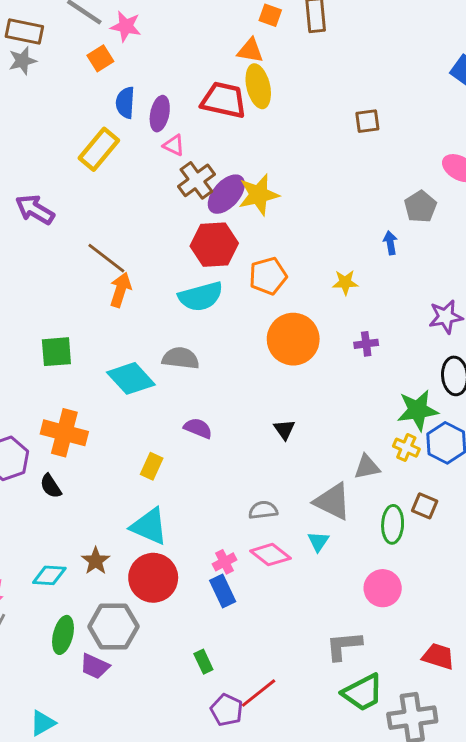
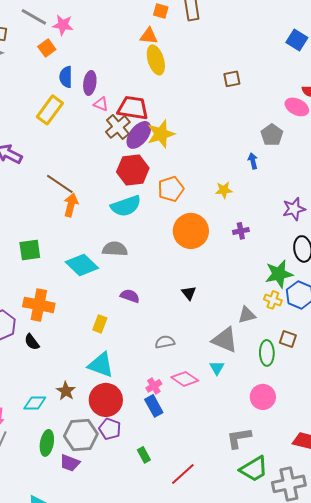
red trapezoid: (224, 100) -> (133, 108), moved
gray semicircle: (263, 510) -> (165, 342), moved
purple pentagon: (227, 710) -> (110, 429), moved

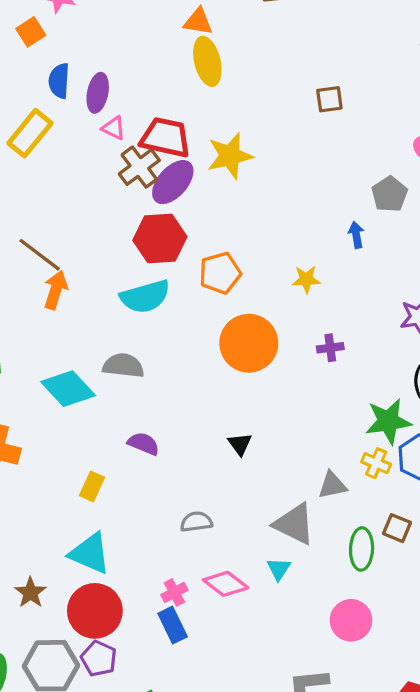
yellow star: (161, 134) -> (230, 156), moved

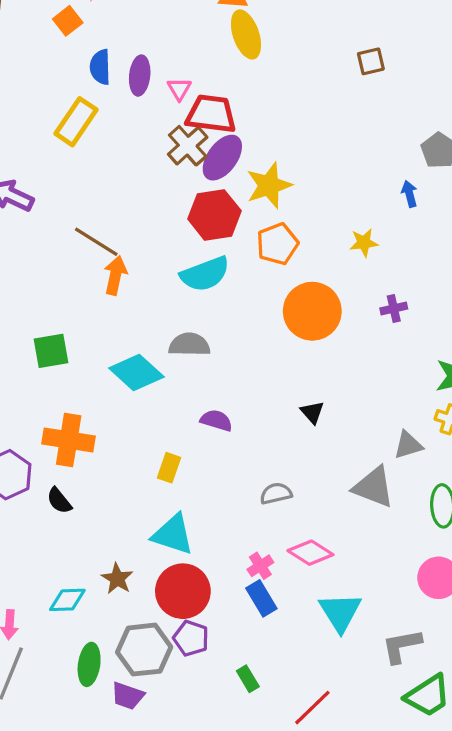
pink triangle: (114, 128) -> (179, 89), moved, turned 40
yellow star: (230, 156) -> (269, 185), moved
cyan triangle: (279, 569) -> (340, 612), moved, size x1.8

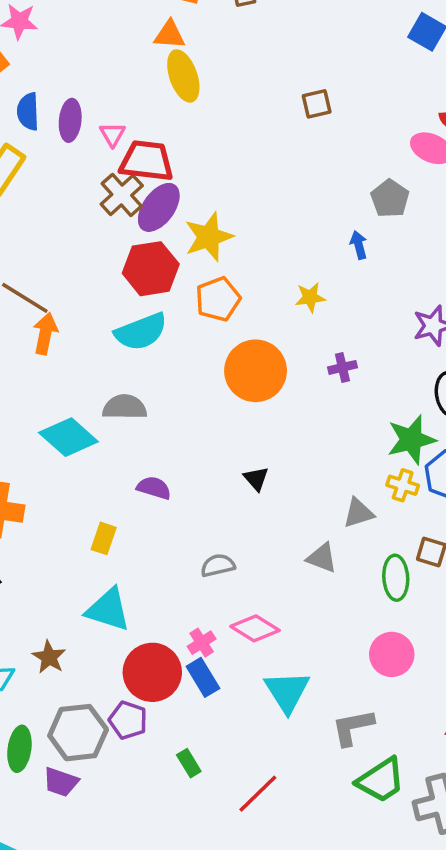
gray triangle: (374, 487) -> (322, 558), size x0.7
red circle: (183, 591) -> (152, 672), moved

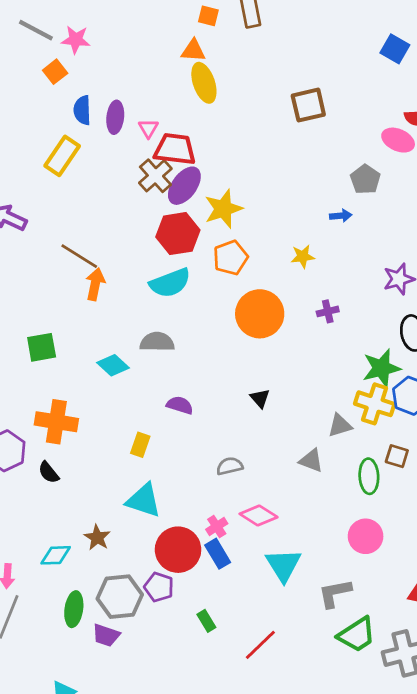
brown square: (317, 104) -> (308, 105), size x1.5
blue arrow: (359, 245) -> (341, 216), turned 100
cyan diamond: (68, 437) -> (113, 365), size x0.7
yellow cross: (403, 485) -> (375, 404), size x1.6

